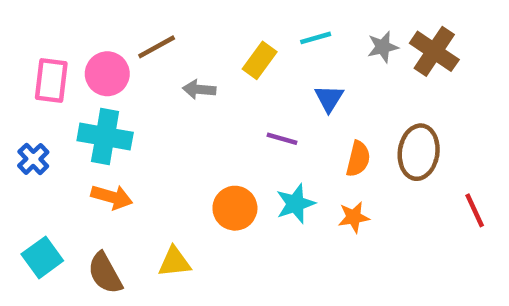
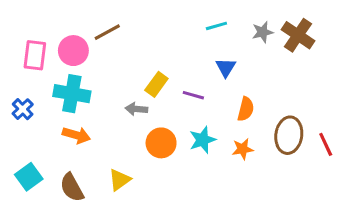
yellow rectangle: (260, 60) -> (156, 84), moved
gray arrow: (199, 89) -> (136, 109), moved
brown ellipse: (419, 152) -> (289, 135), moved
yellow triangle: (174, 262) -> (120, 180), turned -30

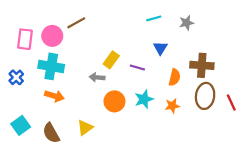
brown cross: (298, 35) -> (202, 65), moved, turned -30

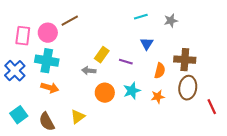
blue cross: (16, 77) -> (15, 71), size x1.5
red line: (231, 102) -> (212, 107), moved

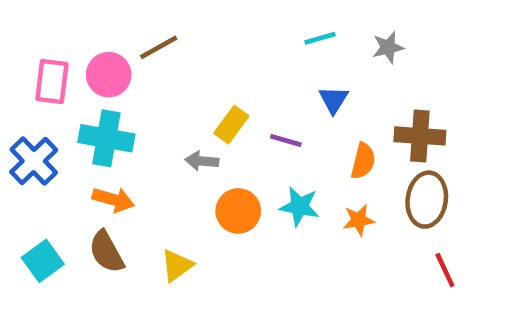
cyan star: (132, 91) -> (300, 206), turned 30
red line: (212, 107) -> (445, 270), moved
brown semicircle: (47, 122) -> (106, 252), moved

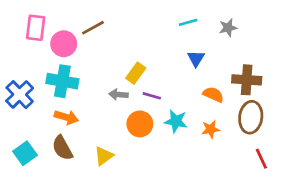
pink rectangle: (52, 81) -> (36, 28), moved
purple line: (286, 141) -> (152, 96), moved
orange semicircle: (363, 161) -> (213, 95), turned -80

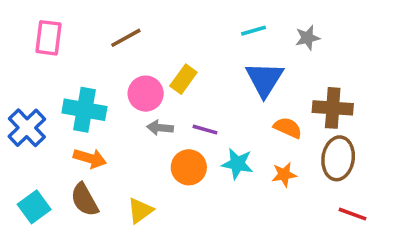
pink circle: (64, 44) -> (146, 94), moved
blue triangle: (196, 58) -> (264, 79), size x1.6
yellow rectangle: (136, 73) -> (183, 79), moved
red line: (261, 159) -> (353, 214), turned -45

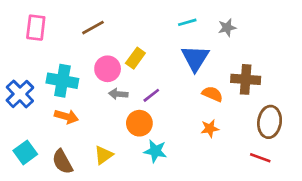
purple line: (205, 130) -> (151, 95), turned -54
brown ellipse: (338, 158) -> (270, 122), moved
cyan star: (237, 164) -> (155, 151), moved
brown semicircle: (84, 200) -> (62, 162), moved

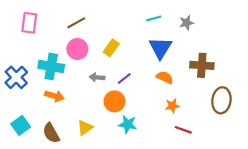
pink circle: (108, 69) -> (77, 49), moved
orange semicircle: (212, 94) -> (165, 77), moved
red line: (260, 158) -> (183, 130), moved

